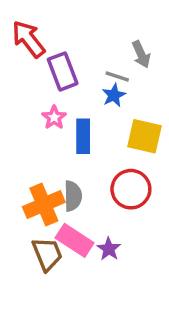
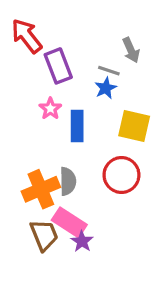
purple star: (109, 249) -> (82, 241), moved

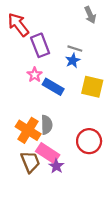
gray arrow: (131, 50) -> (90, 15), moved
blue rectangle: (77, 126) -> (53, 87), turned -60
red circle: (121, 175) -> (89, 141), moved
orange cross: (41, 189) -> (28, 130), turned -35

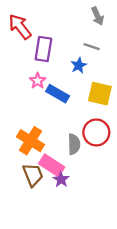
purple rectangle: (40, 45) -> (43, 49), turned 30
gray line: (75, 49) -> (92, 47), moved
gray semicircle: (47, 125) -> (74, 144), moved
red circle: (89, 141) -> (96, 132), moved

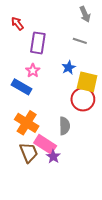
red arrow: (20, 27) -> (17, 24), size x0.6
blue star: (79, 65) -> (69, 68), moved
blue rectangle: (58, 94) -> (22, 87), moved
red circle: (96, 132) -> (83, 99), moved

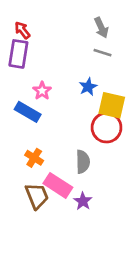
gray arrow: (85, 14) -> (101, 28), moved
purple rectangle: (38, 43) -> (18, 54), moved
orange cross: (27, 123) -> (34, 158), size x0.6
purple star: (53, 157) -> (83, 201), moved

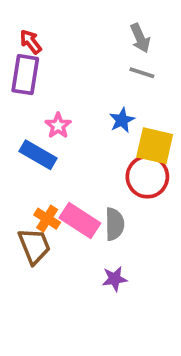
pink rectangle: (58, 185) -> (80, 220), moved
brown trapezoid: (37, 196) -> (34, 246), moved
purple star: (83, 201) -> (115, 279), turned 30

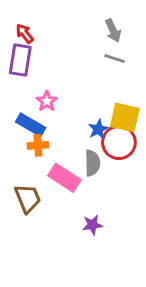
blue star: (122, 120) -> (98, 129), moved
orange cross: (47, 219) -> (38, 145), moved, turned -36
gray semicircle: (115, 224) -> (92, 163), moved

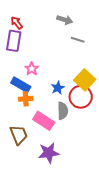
gray arrow: (113, 31) -> (65, 20), moved, turned -49
yellow square: (125, 117) -> (85, 80), turned 30
blue star: (98, 129) -> (58, 88), moved
purple star: (92, 225) -> (49, 153), moved, size x1.5

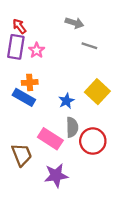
pink star: (32, 69) -> (37, 50), moved
red circle: (81, 97) -> (93, 141), moved
orange cross: (26, 99) -> (30, 82), moved

